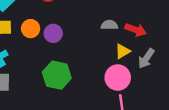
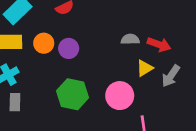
pink circle: (118, 78) -> (120, 96), moved

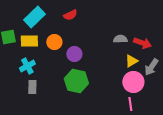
purple circle: (69, 48) -> (74, 54), moved
pink circle: (120, 96) -> (133, 82), moved

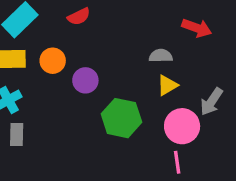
red arrow: (142, 43) -> (197, 28), moved
yellow triangle: (131, 61) -> (167, 85), moved
green hexagon: (76, 81) -> (121, 118), moved

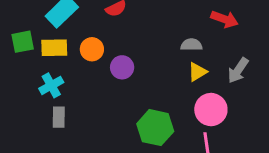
gray arrow: (211, 102) -> (238, 70), moved
green hexagon: (121, 118) -> (155, 128), moved

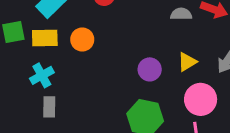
gray semicircle: (191, 45) -> (181, 14), moved
purple circle: (122, 67) -> (150, 69), moved

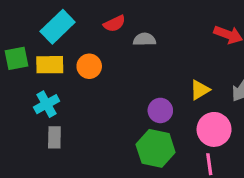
gray semicircle: (181, 14) -> (144, 39), moved
purple circle: (150, 69) -> (160, 110), moved

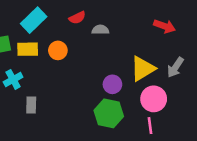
yellow triangle: (200, 90) -> (143, 69), size x1.6
cyan cross: (47, 104) -> (13, 79), moved

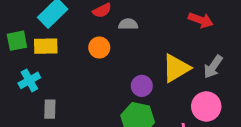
orange circle: (58, 50) -> (99, 48), moved
pink circle: (154, 99) -> (206, 106), moved

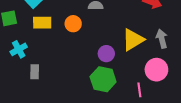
yellow rectangle: (46, 46) -> (42, 23), moved
gray arrow: (213, 67) -> (162, 39), turned 132

